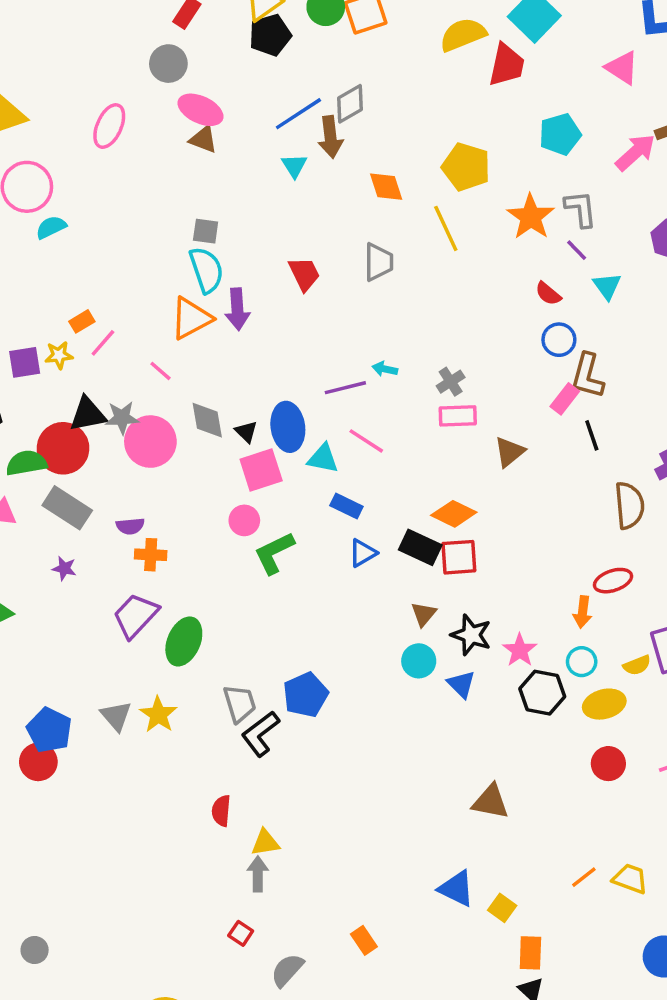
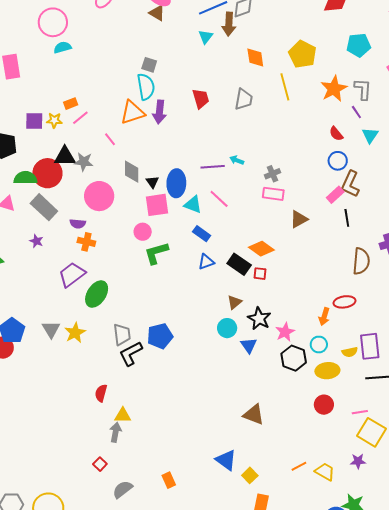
pink circle: (150, 442) -> (99, 196), moved
red square: (459, 557) -> (260, 274), size x0.6

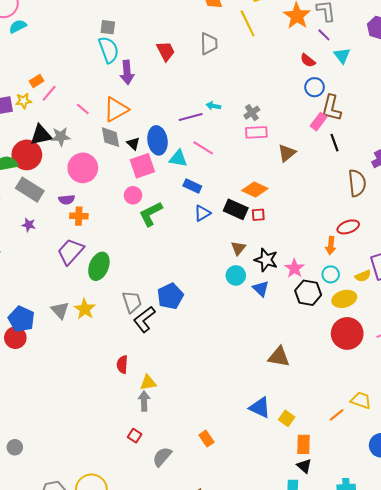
orange triangle: (132, 113) -> (116, 109), moved
red circle: (324, 405) -> (347, 333), size x1.6
orange line: (299, 466) -> (337, 415), moved

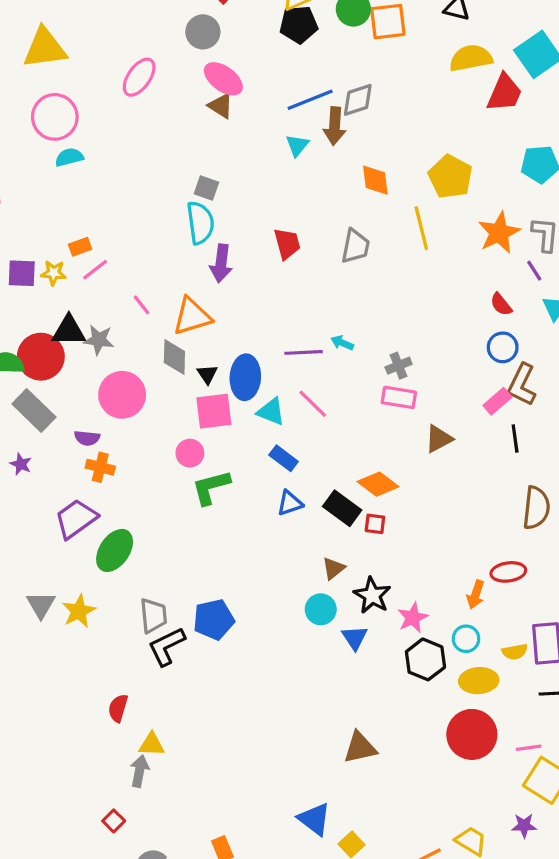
brown triangle: (279, 357) -> (360, 748), turned -35

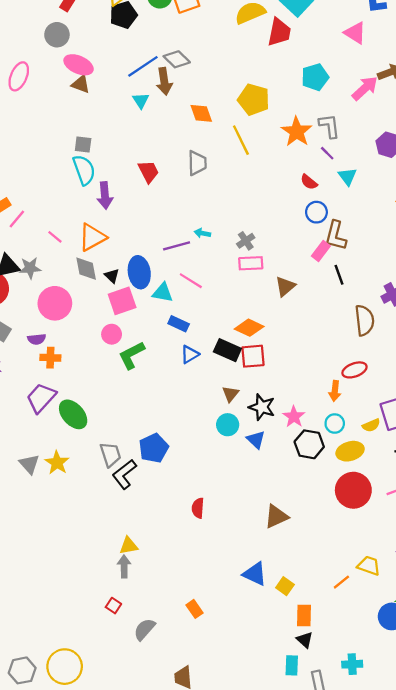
gray diamond: (358, 100) -> (177, 59), turned 75
red square: (375, 524) -> (253, 356), size x1.6
green ellipse: (115, 550) -> (73, 414), turned -64
red semicircle: (118, 708) -> (198, 508), moved

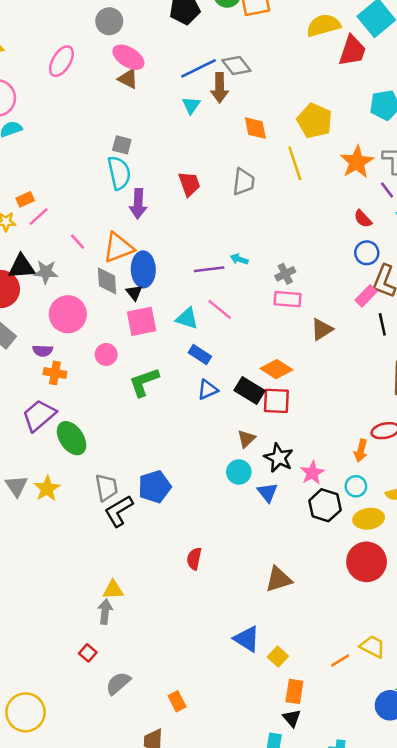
blue ellipse: (139, 272) -> (143, 269), moved
pink circle: (112, 334) -> (106, 354), moved
orange rectangle: (194, 609) -> (177, 701), moved

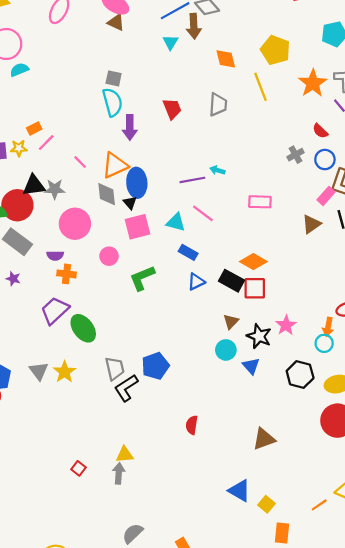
gray cross: (285, 274) -> (295, 155), moved
brown triangle: (322, 329) -> (311, 224), moved
pink star: (312, 473) -> (286, 325), moved
cyan circle: (356, 486) -> (324, 343), moved
red square: (88, 653) -> (79, 468), moved

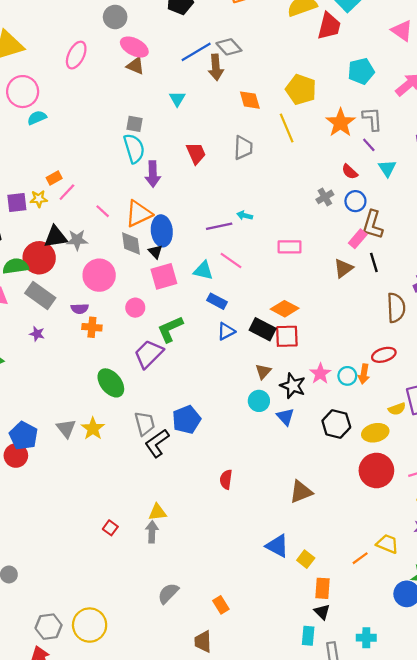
cyan triangle: (170, 42) -> (177, 99), moved
purple trapezoid: (55, 310) -> (149, 354), moved
cyan circle: (324, 343) -> (347, 376), moved

